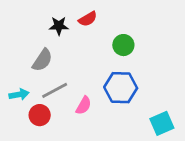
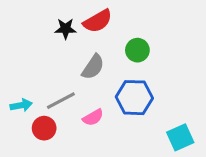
red semicircle: (88, 19) -> (98, 21), size x1.4
gray semicircle: (42, 60) -> (93, 67), moved
pink semicircle: (84, 105) -> (93, 117), turned 30

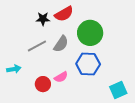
green circle: (137, 50) -> (90, 33), size x1.6
gray line: (61, 101) -> (37, 46), moved
red circle: (44, 128) -> (43, 84), moved

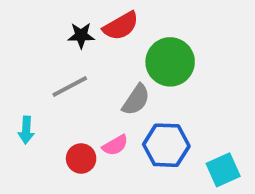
gray semicircle: (61, 44) -> (136, 100), moved
blue hexagon: (88, 64) -> (166, 145), moved
cyan arrow: (14, 69) -> (26, 130), turned 104

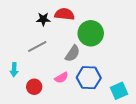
red semicircle: (121, 26) -> (64, 14), turned -144
red circle: (81, 158) -> (34, 87), moved

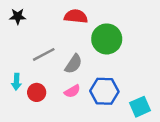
black star: (43, 19) -> (18, 16), moved
gray semicircle: (73, 53) -> (73, 64), moved
red circle: (34, 87) -> (37, 92), moved

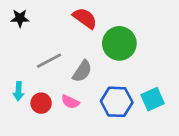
red semicircle: (76, 16) -> (85, 18), turned 30
pink semicircle: (72, 91) -> (70, 102), moved, turned 56
cyan square: (140, 107) -> (153, 99), moved

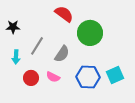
black star: (20, 18) -> (13, 27), moved
gray line: (49, 61) -> (37, 46), turned -30
cyan arrow: (19, 91) -> (16, 57), moved

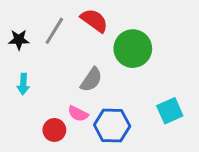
gray line: (37, 46) -> (54, 31), moved
blue hexagon: (88, 77) -> (112, 126), moved
red circle: (31, 78) -> (54, 130), moved

